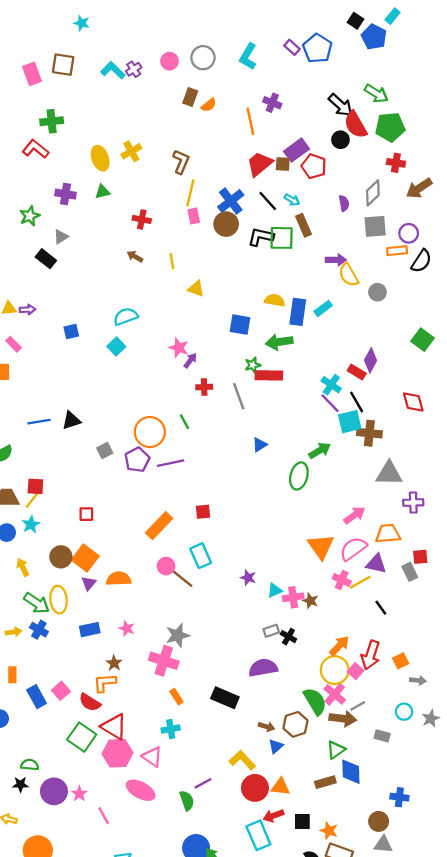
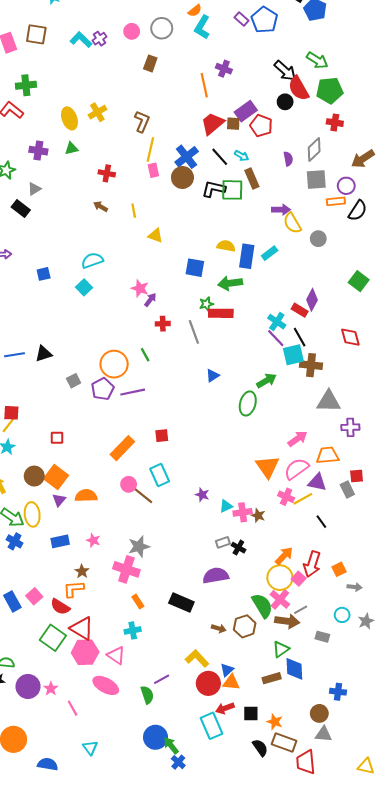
orange semicircle: (209, 105) -> (195, 11), moved
brown arrow: (419, 188) -> (363, 159), moved
blue triangle: (276, 746) -> (227, 670), moved

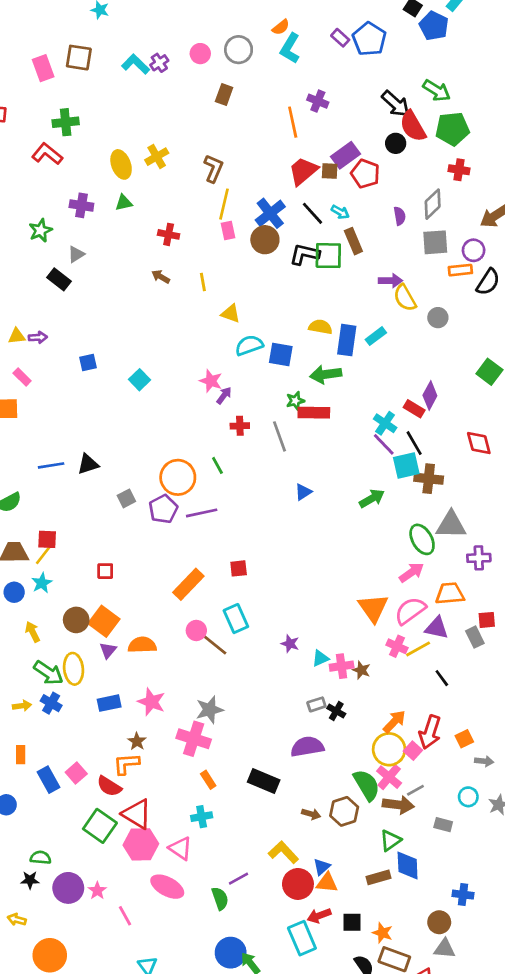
cyan semicircle: (92, 260) -> (249, 345), moved
green ellipse: (248, 403) -> (422, 539), moved, turned -45
pink star: (93, 540) -> (151, 702), size x1.5

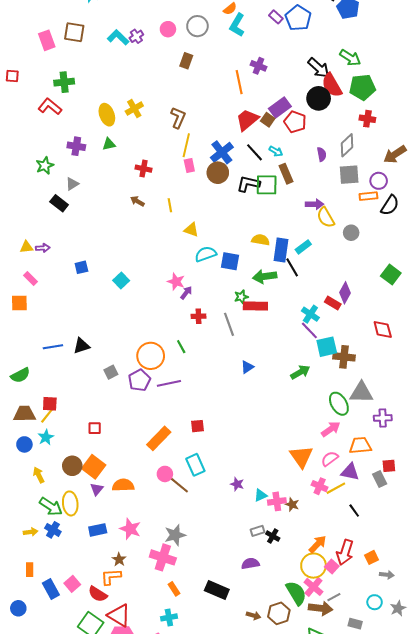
black circle: (396, 143) -> (319, 98), size x1.5
brown square: (330, 171) -> (268, 120), turned 32
black line: (414, 443) -> (292, 267), moved
pink semicircle: (410, 611) -> (330, 459), size x0.7
purple semicircle: (307, 747) -> (250, 564), size x0.7

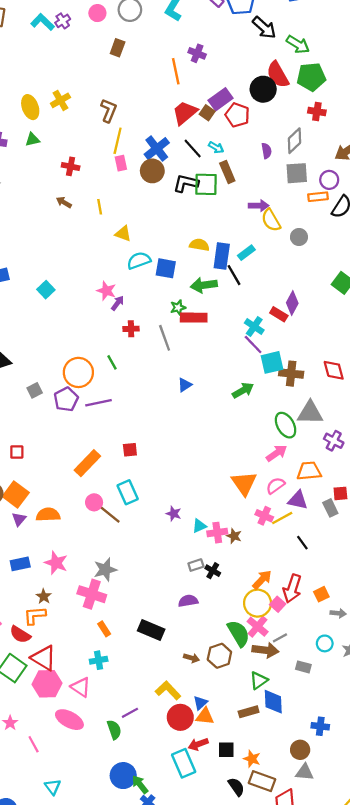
black arrow: (319, 68) -> (264, 28), moved
red diamond: (383, 329) -> (334, 370), moved
purple cross: (383, 418) -> (334, 441), turned 30

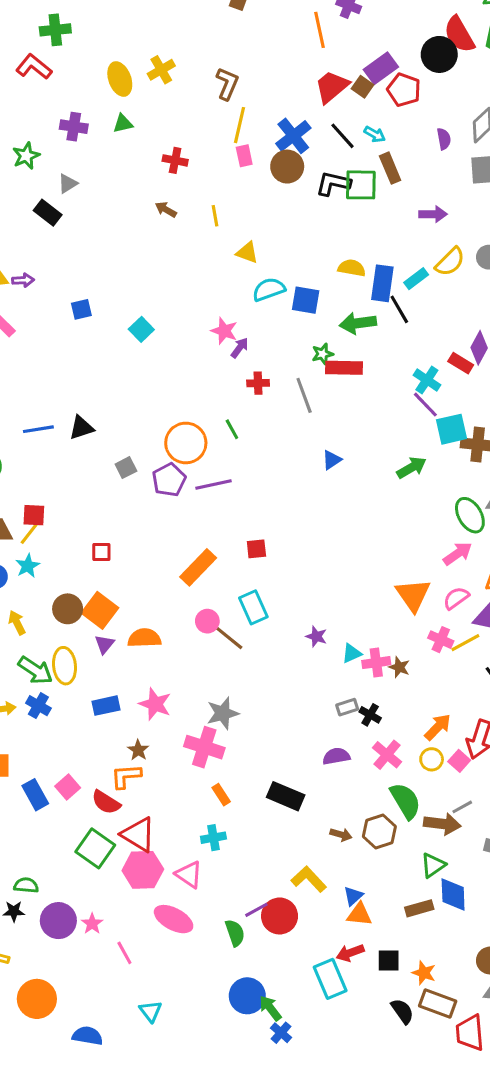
yellow semicircle: (271, 220) -> (450, 262), moved, turned -105
yellow circle: (258, 603) -> (432, 759), size x0.6
pink cross: (258, 627) -> (387, 755), moved
red circle: (180, 717) -> (280, 916), moved

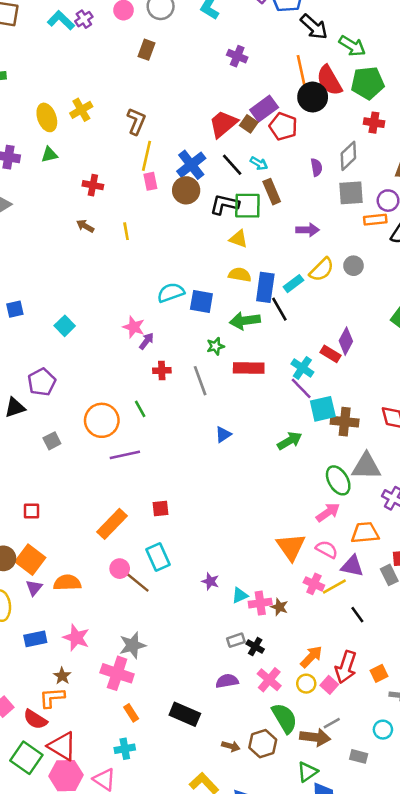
orange line: (319, 30) -> (301, 70), moved
yellow triangle: (247, 253) -> (239, 239), moved
red rectangle: (344, 368) -> (249, 368), moved
purple pentagon: (169, 480) -> (42, 382), moved
pink semicircle: (456, 598) -> (327, 549), turned 65

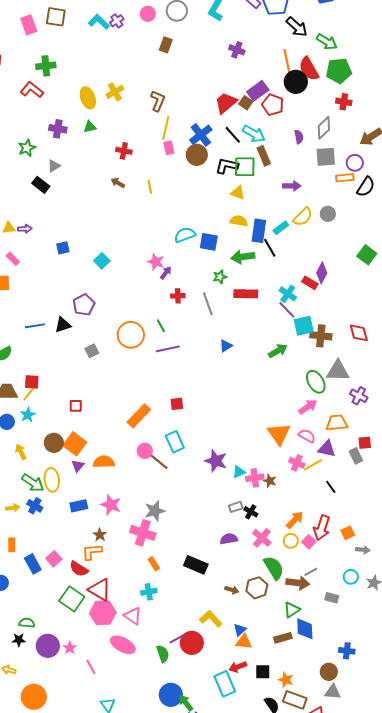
cyan arrow: (259, 163) -> (254, 134), size x1.6
purple line: (125, 455) -> (168, 349), moved
purple star: (210, 581) -> (216, 461), size x1.6

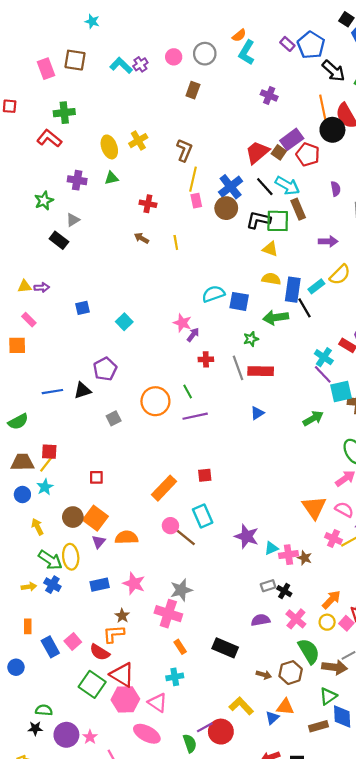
red rectangle: (246, 294) -> (261, 371), moved
orange triangle: (244, 642) -> (285, 707), moved

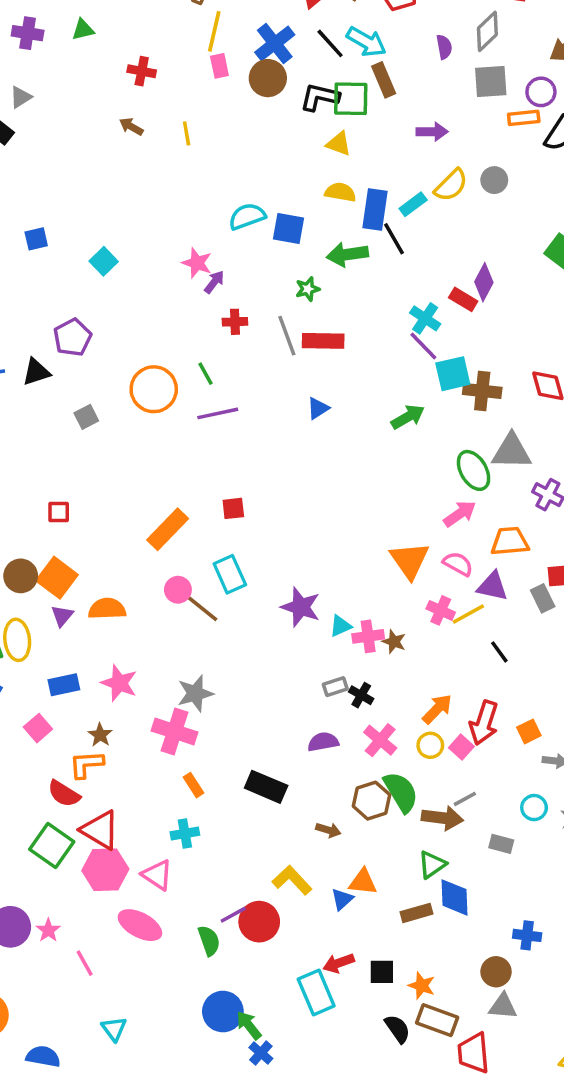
pink square: (73, 641) -> (38, 728), moved
brown hexagon: (291, 673) -> (372, 801), moved

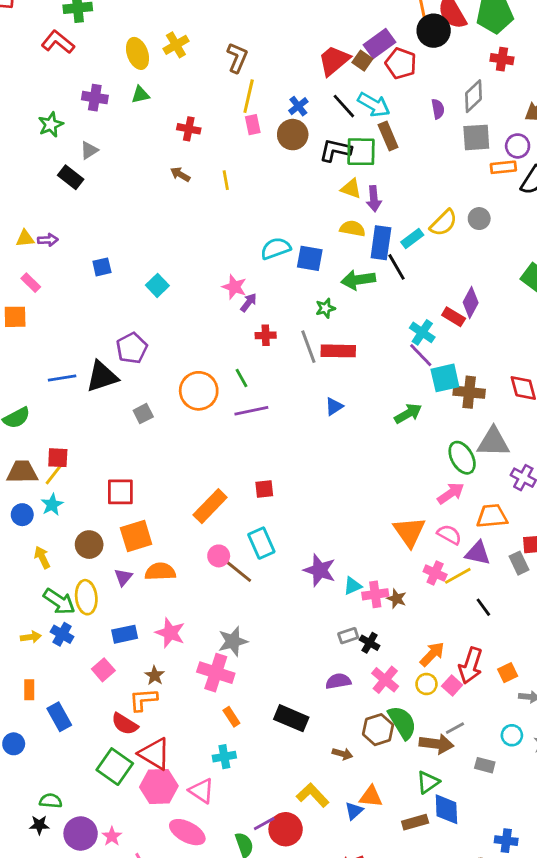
blue cross: (275, 43) -> (298, 106), size x0.6
purple arrow: (432, 132) -> (374, 199), moved, turned 85
black triangle: (36, 372) -> (102, 377), size x1.4
red square: (59, 512) -> (120, 492), size x1.5
orange square: (57, 578) -> (136, 536), moved, turned 36

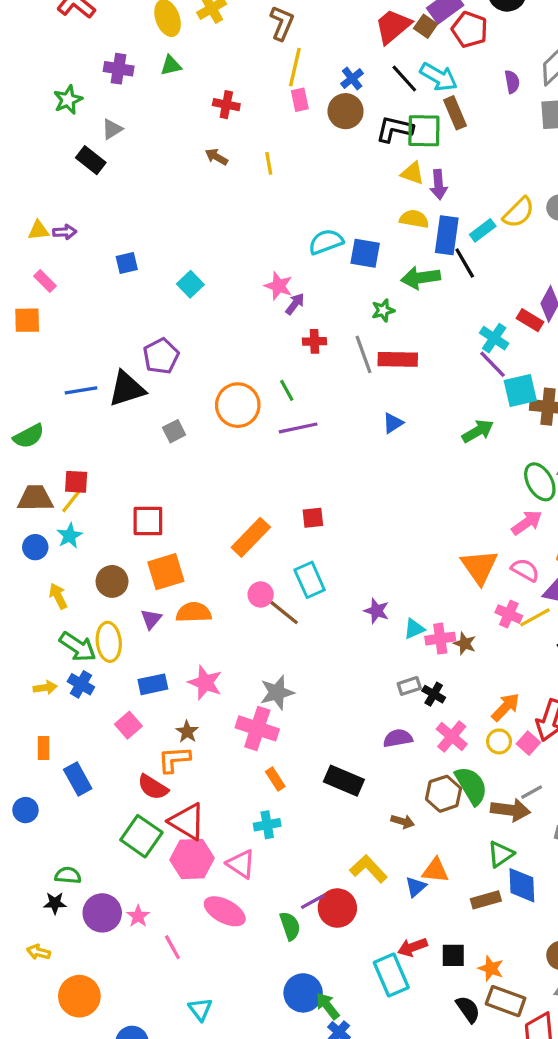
purple star: (320, 570) -> (377, 611), size x0.7

